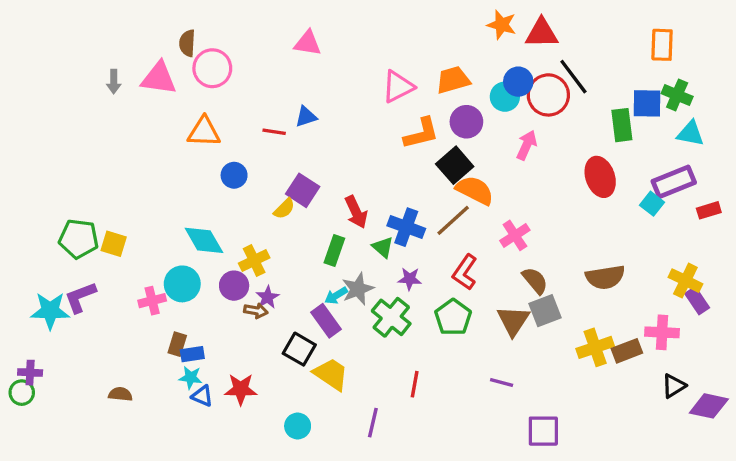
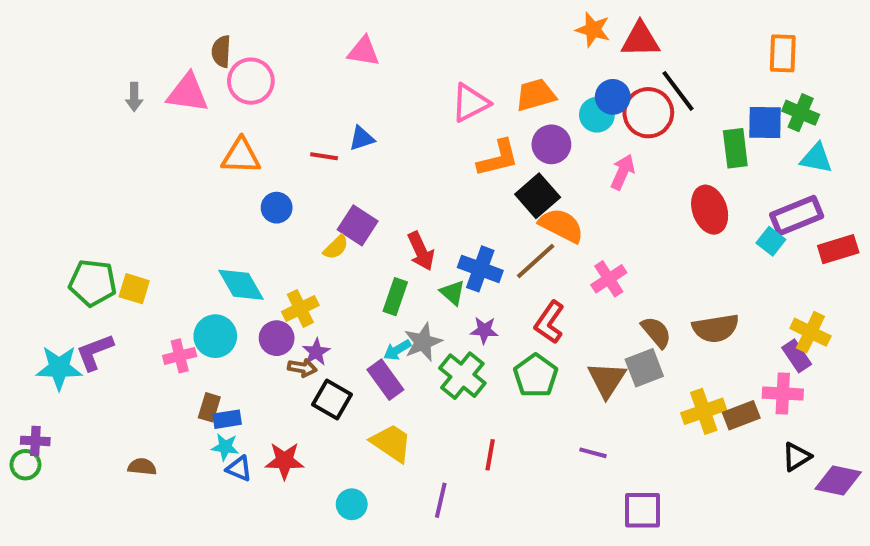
red rectangle: (709, 210) -> (838, 249), size x1.4
brown semicircle: (535, 281) -> (656, 332), moved
purple rectangle: (697, 301) -> (797, 356), moved
black square: (299, 349) -> (332, 399), moved

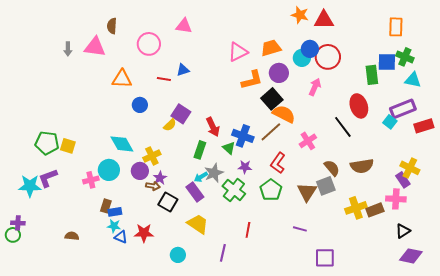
pink circle: (251, 81) -> (149, 44), moved
black line: (678, 91) -> (343, 127), moved
purple diamond: (838, 481) -> (411, 256), moved

